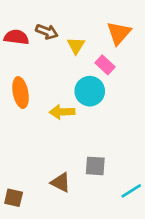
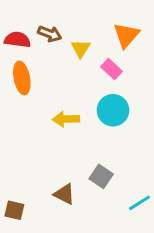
cyan circle: (90, 91) -> (113, 110), moved
orange ellipse: (21, 93) -> (22, 78), moved
gray square: (95, 166) -> (101, 176), turned 30

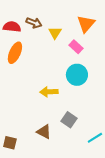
orange ellipse: (22, 78) -> (15, 53), turned 35
yellow arrow: (66, 119) -> (49, 92), moved

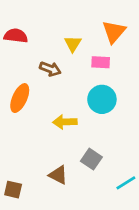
brown arrow: (34, 23) -> (50, 69), moved
pink rectangle: (76, 47) -> (101, 62), turned -40
orange ellipse: (15, 53) -> (20, 98), moved

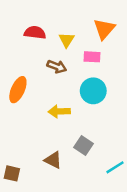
red semicircle: (16, 36) -> (35, 33), moved
brown arrow: (50, 69) -> (57, 67), moved

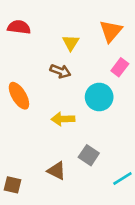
red semicircle: (35, 33) -> (19, 27), moved
pink rectangle: (92, 57) -> (120, 67), moved, turned -56
orange ellipse: (18, 90) -> (19, 96), turned -55

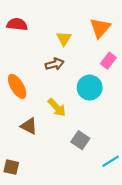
brown arrow: (60, 71) -> (55, 64), turned -36
yellow arrow: (63, 119) -> (57, 107), turned -132
brown triangle: (56, 171) -> (29, 126), moved

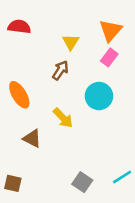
pink rectangle: (108, 61) -> (109, 57), moved
brown arrow: (55, 64) -> (60, 70), turned -42
gray square: (80, 140) -> (82, 182), moved

